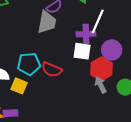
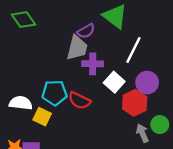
purple cross: (86, 34) -> (93, 64), moved
white square: (82, 51) -> (114, 82), turned 30
gray arrow: (101, 85) -> (142, 133), moved

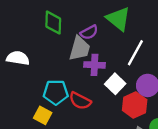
green diamond: (23, 20) -> (53, 23), moved, turned 35
white semicircle: (21, 103) -> (18, 58), moved

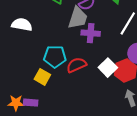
white square: (115, 84) -> (108, 68), moved
red semicircle: (80, 101) -> (76, 65), turned 126

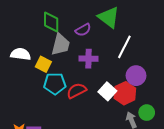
gray trapezoid: (78, 18) -> (61, 45), moved
yellow square: (42, 77) -> (43, 64), moved

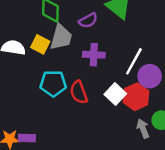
white line: (124, 47) -> (134, 61), moved
yellow square: (43, 64) -> (40, 44), moved
red semicircle: (77, 91) -> (79, 92), turned -84

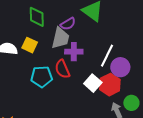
gray trapezoid: (61, 37) -> (60, 38), moved
red semicircle: (79, 92) -> (62, 69), moved

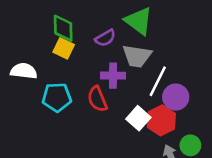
gray trapezoid: (60, 38) -> (137, 56), moved, turned 85
yellow square: (30, 45) -> (64, 48), moved
cyan pentagon: (42, 77) -> (57, 97), moved

